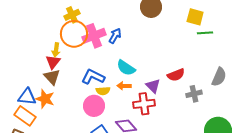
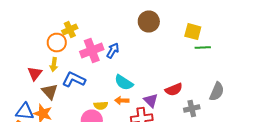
orange circle: (74, 34) -> (57, 42), moved, size x0.7
red triangle: (53, 62) -> (35, 74), moved
blue L-shape: (93, 77) -> (74, 80), moved

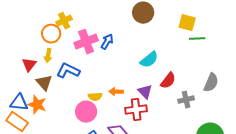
cyan semicircle: (124, 82) -> (149, 60), moved, turned -72
red semicircle: (174, 90) -> (168, 81), turned -30

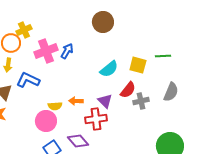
yellow square: (187, 23) -> (138, 65), moved
green line: (197, 39) -> (163, 56), moved
gray cross: (186, 100) -> (141, 101), moved

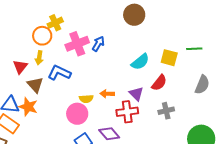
gray cross: (141, 101) -> (166, 111), moved

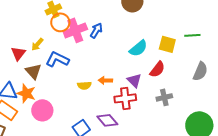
orange circle: (42, 36) -> (60, 22), moved
yellow arrow: (39, 58) -> (37, 44), turned 32
pink circle: (77, 114) -> (42, 110), moved

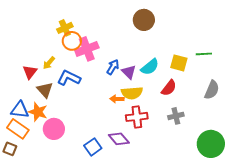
blue arrow: (96, 30) -> (113, 67), moved
purple triangle: (134, 80) -> (129, 72), moved
yellow semicircle: (84, 85) -> (132, 93), moved, size x1.5

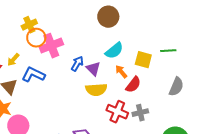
cyan semicircle: (150, 67) -> (114, 51), moved
orange arrow: (117, 99) -> (121, 72), moved, turned 48
red cross: (137, 117) -> (117, 112), moved, turned 30

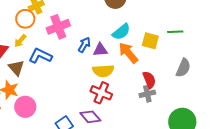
orange circle: (36, 38) -> (25, 19), moved
purple triangle: (93, 69) -> (100, 50), turned -49
orange arrow: (121, 72) -> (128, 53), size x1.6
red semicircle: (133, 85) -> (149, 80), moved, turned -60
red cross: (117, 112) -> (101, 93), moved

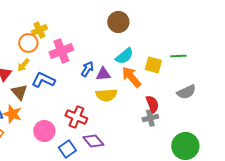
gray semicircle: (183, 68) -> (186, 92), turned 42
red cross: (101, 93) -> (76, 117), moved
pink circle: (25, 107) -> (44, 131), moved

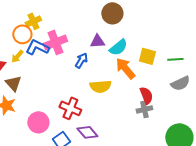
green line: (178, 56) -> (175, 59), moved
purple triangle: (103, 74) -> (97, 41), moved
blue L-shape: (43, 80) -> (37, 47), moved

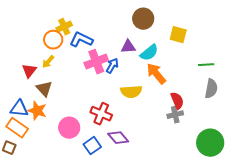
pink cross: (55, 42) -> (96, 62), moved
blue L-shape: (37, 47) -> (81, 40), moved
yellow square: (147, 56) -> (178, 35), moved
gray semicircle: (180, 83) -> (211, 89), turned -54

